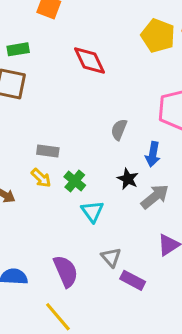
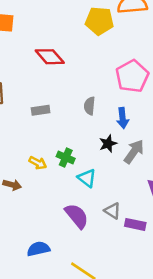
gray rectangle: (48, 151) -> (41, 110), moved
black star: (128, 179) -> (108, 144), turned -30
purple semicircle: (66, 271) -> (77, 216), moved

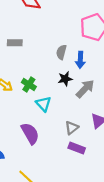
gray semicircle: (90, 106) -> (61, 52), moved
gray triangle: (112, 211) -> (72, 128), moved, turned 40

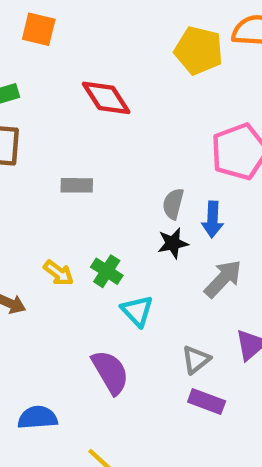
black star: (65, 79) -> (173, 243), moved

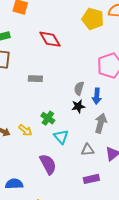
yellow arrow: (58, 273) -> (25, 130), moved
gray arrow: (223, 279) -> (101, 123), turned -30
gray triangle: (196, 360) -> (88, 150), moved, turned 32
purple rectangle: (207, 401) -> (91, 179), turned -35

